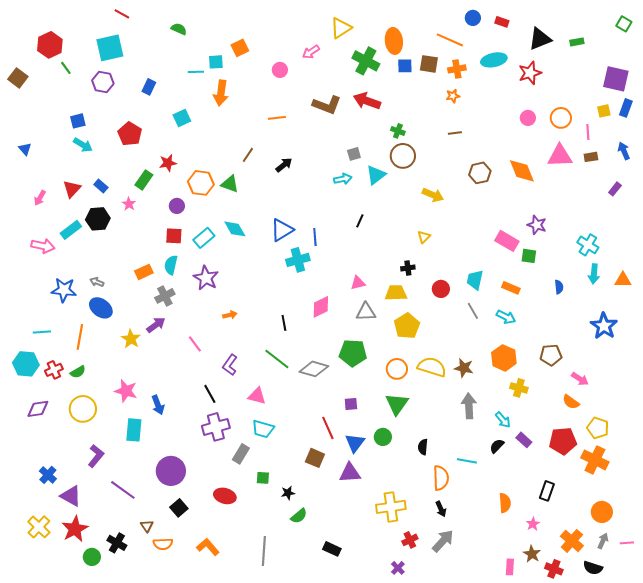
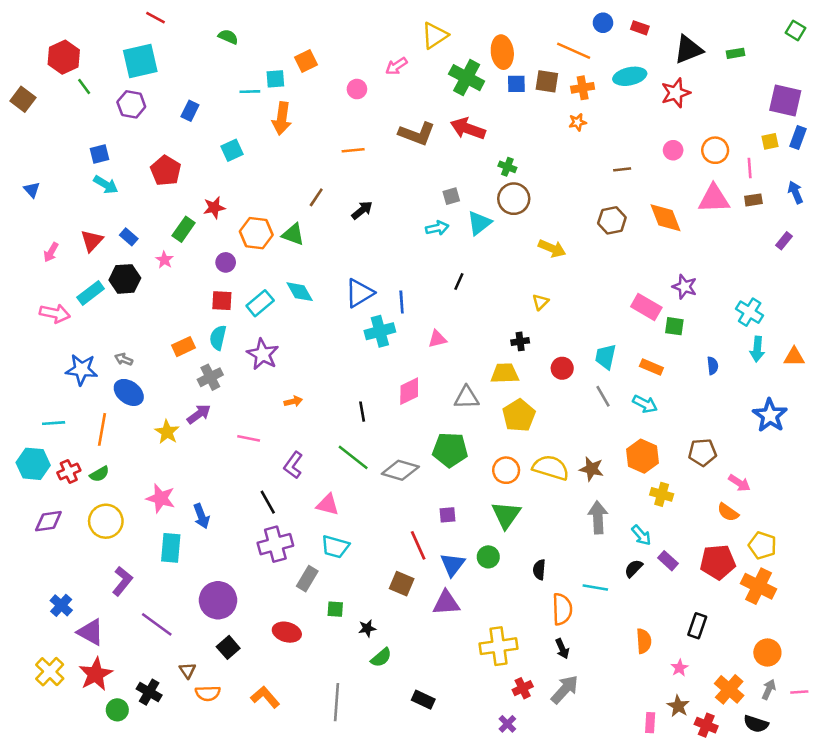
brown line: (455, 133) -> (622, 169), moved
pink triangle: (358, 283) -> (437, 339), moved
pink line: (195, 344) -> (249, 438), turned -42

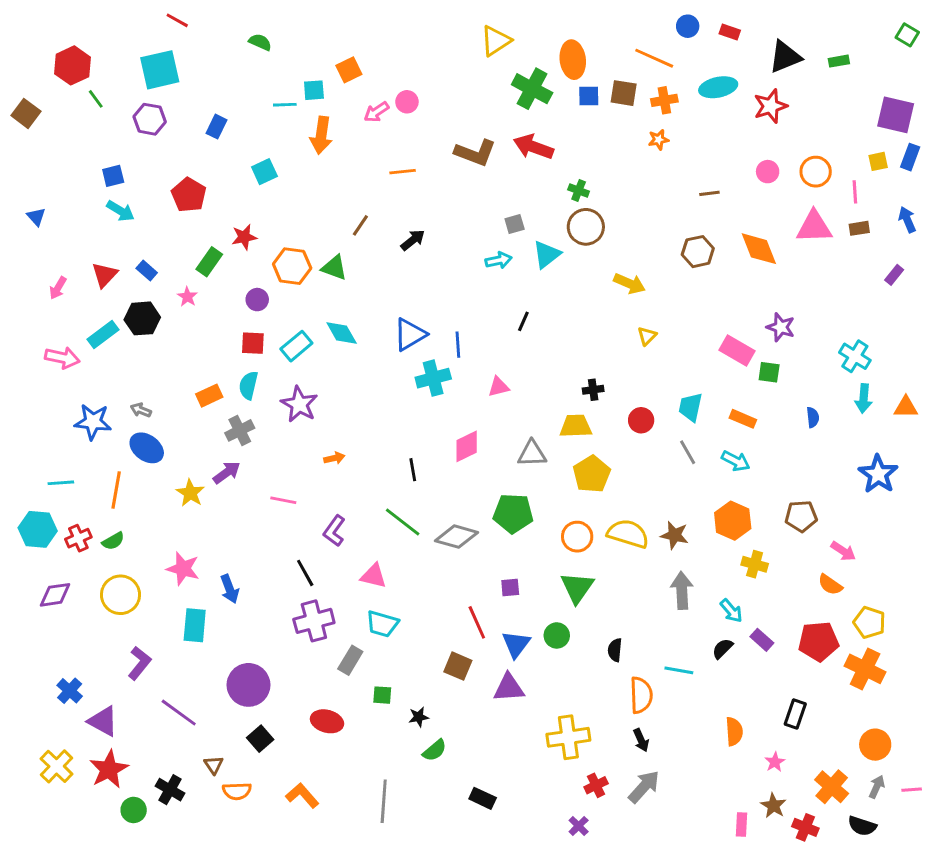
pink arrow: (396, 66) -> (376, 112), moved
yellow triangle: (541, 302) -> (647, 336), moved

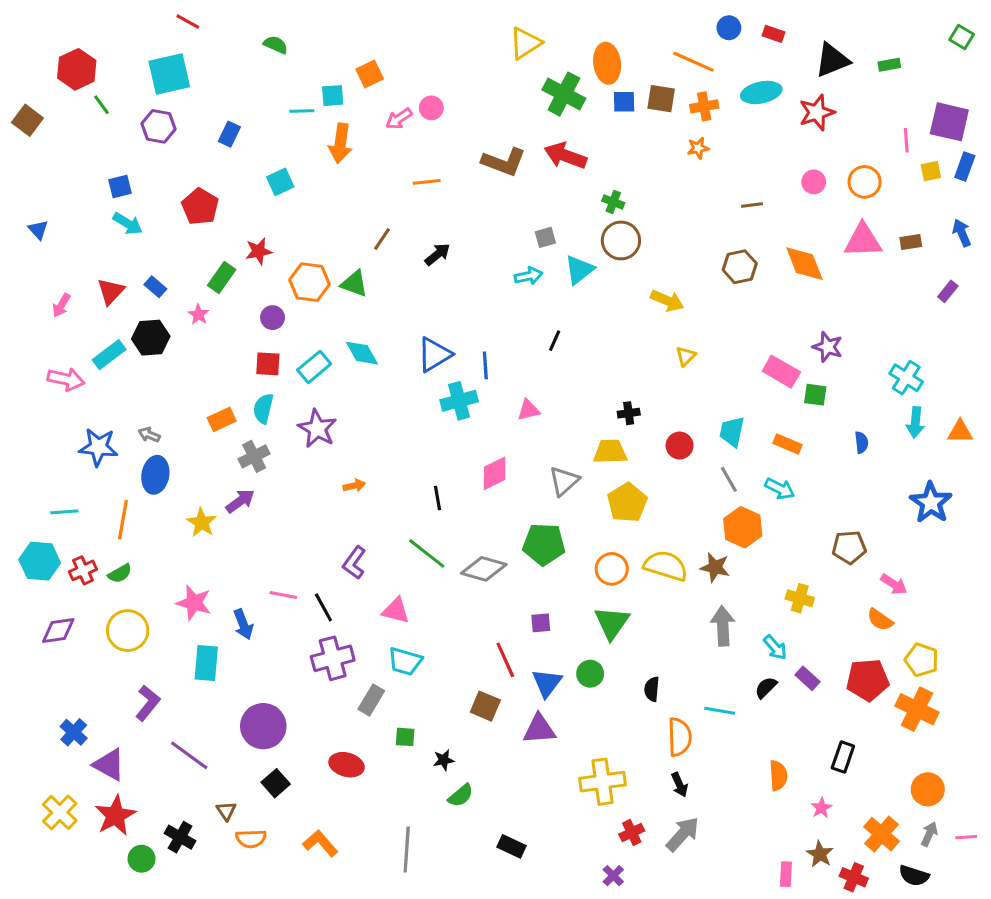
pink line: (855, 192) -> (906, 140), moved
blue ellipse: (147, 448) -> (155, 475), turned 64
gray triangle: (532, 454) -> (564, 481), turned -40
pink line: (283, 500) -> (283, 595), moved
orange hexagon: (733, 521) -> (743, 527), moved

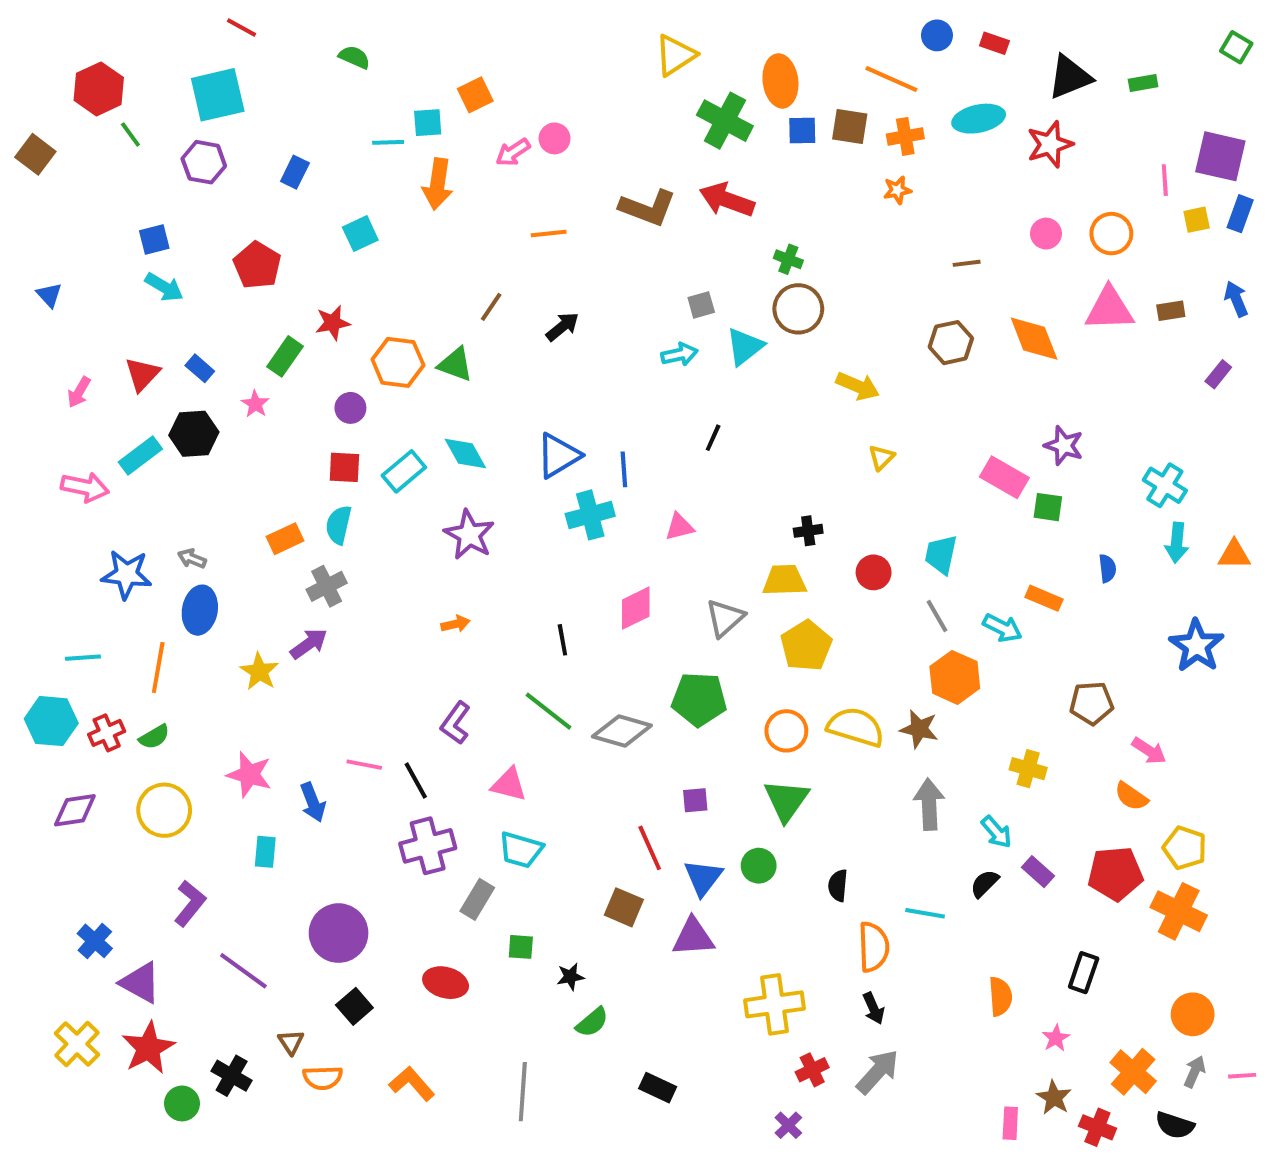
purple star: (317, 429) -> (469, 535), moved
orange rectangle: (787, 444) -> (1044, 598), moved
cyan rectangle: (206, 663) -> (265, 852), size x0.7

